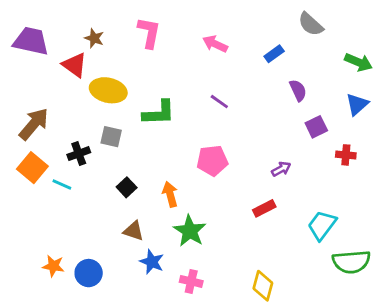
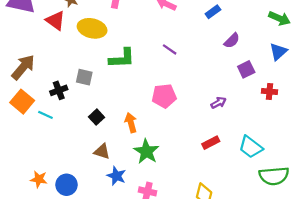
yellow ellipse: (108, 90) -> (92, 28), moved
purple semicircle: (298, 90) -> (232, 41), turned 70
red rectangle: (264, 208) -> (211, 143), moved
cyan trapezoid: (322, 225) -> (251, 147), turned -90

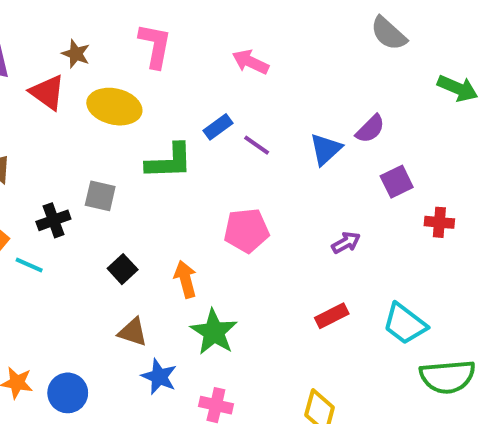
blue rectangle: (213, 12) -> (218, 127), moved
blue triangle: (278, 52) -> (326, 149), moved

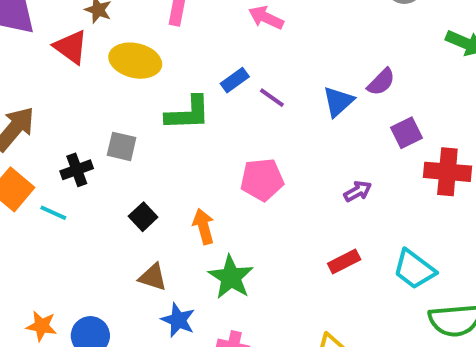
red cross: (439, 222) -> (447, 172), size x1.6

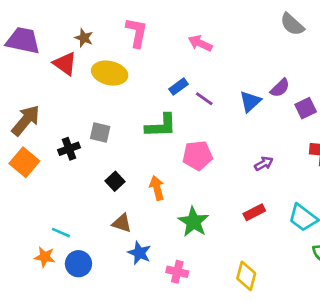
green L-shape: (188, 113) -> (161, 126), moved
purple square: (406, 133) -> (306, 108), moved
cyan line: (53, 213) -> (61, 233), moved
green star: (231, 277) -> (193, 222), moved

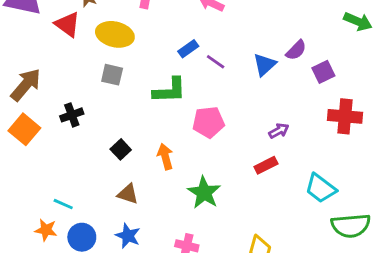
gray square: (100, 133) -> (112, 75), moved
red rectangle: (254, 212) -> (266, 165), moved
blue star: (139, 253) -> (128, 236), moved

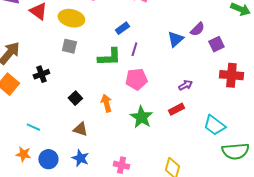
purple line: (216, 62) -> (134, 49), moved, turned 72
green star: (204, 193) -> (141, 117), moved
cyan line: (63, 204) -> (33, 127), moved

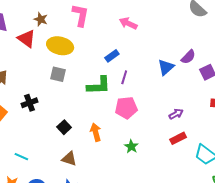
red rectangle: (176, 109) -> (178, 138), moved
green star: (141, 117) -> (131, 146), size x0.6

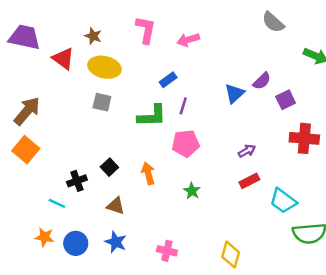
pink L-shape: (80, 15) -> (146, 30), moved
brown star: (41, 19) -> (93, 36), moved
pink arrow: (128, 23) -> (188, 40), turned -42
black cross: (30, 103) -> (77, 181), moved

